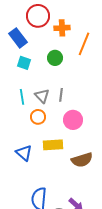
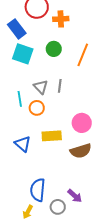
orange line: (84, 44) -> (83, 55), moved
cyan square: (24, 63) -> (23, 54), size x1.5
cyan line: (22, 97) -> (20, 99), moved
pink circle: (73, 120) -> (82, 123), moved

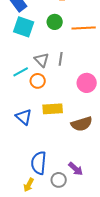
orange line: (83, 55) -> (84, 28), turned 65
cyan line: (20, 99) -> (21, 72), turned 70
pink circle: (82, 123) -> (87, 83), moved

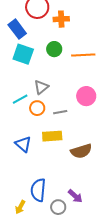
gray line: (61, 59) -> (60, 112), moved, turned 72
gray triangle: (42, 60) -> (41, 87), turned 35
pink circle: (87, 83) -> (86, 96), moved
yellow arrow: (29, 185) -> (20, 207), moved

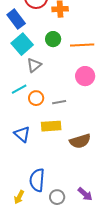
cyan square: (23, 54) -> (22, 44), turned 30
gray triangle: (41, 87) -> (34, 65), moved
pink circle: (86, 96) -> (85, 76), moved
purple arrow: (75, 196) -> (85, 194), moved

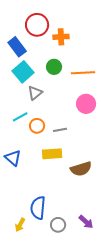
blue triangle: (22, 134) -> (13, 158), moved

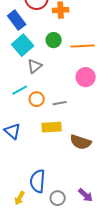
brown semicircle: (81, 169) -> (81, 142), turned 35

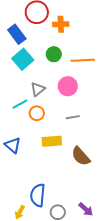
gray triangle: (35, 66) -> (38, 89), moved
pink circle: (86, 77) -> (68, 86), moved
gray line: (60, 103) -> (73, 117), moved
brown semicircle: (81, 142) -> (81, 156), turned 30

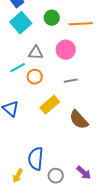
gray triangle: (38, 89) -> (36, 53), turned 42
yellow rectangle: (52, 141) -> (50, 105), turned -36

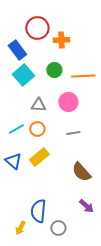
cyan line: (18, 68) -> (16, 129), moved
yellow rectangle: (50, 105) -> (39, 157), moved
purple arrow: (84, 173) -> (86, 206), moved

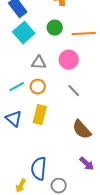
gray line: (73, 133) -> (74, 91), turned 56
yellow rectangle: (39, 157) -> (40, 115), turned -36

